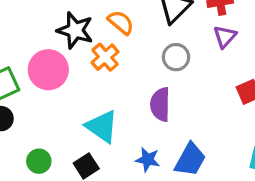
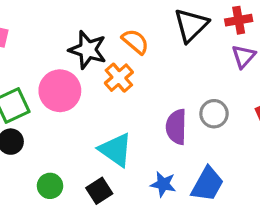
gray circle: (176, 57) -> (214, 114), moved

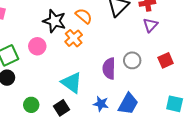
pink circle: (60, 91) -> (37, 46), size x0.7

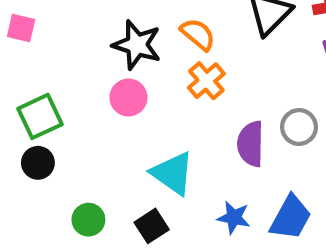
orange cross: (74, 38) -> (206, 81), moved
pink circle: (37, 46) -> (128, 98), moved

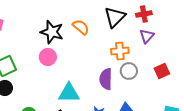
orange cross: (206, 81) -> (120, 51), moved, turned 36
cyan triangle: (173, 173) -> (69, 93), turned -35

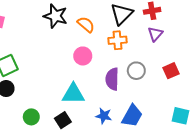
black star: (52, 32) -> (55, 16), moved
orange cross: (120, 51) -> (117, 40), moved
pink circle: (48, 57) -> (83, 56), moved

